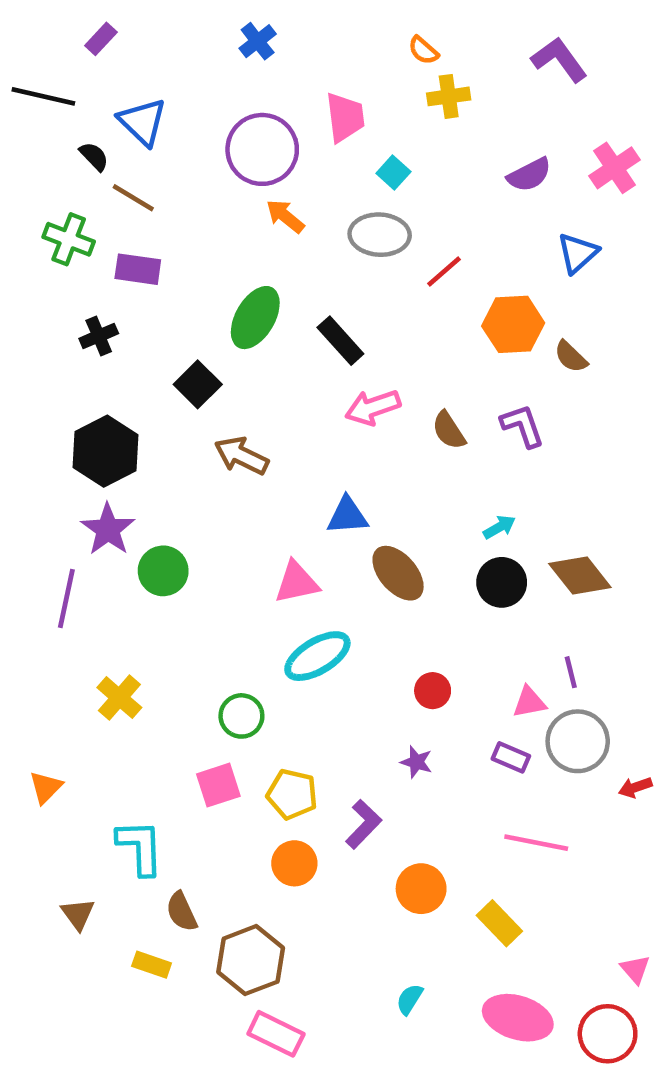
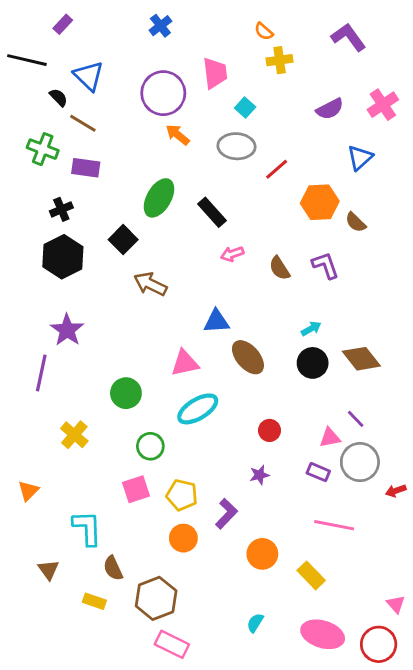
pink arrow: (373, 407) -> (232, 254), size x0.7
black hexagon: (106, 451) -> (63, 257), moved
green circle: (163, 571) -> (126, 393), moved
purple line: (571, 672) -> (356, 419), turned -30
purple star: (416, 762) -> (259, 475), turned -30

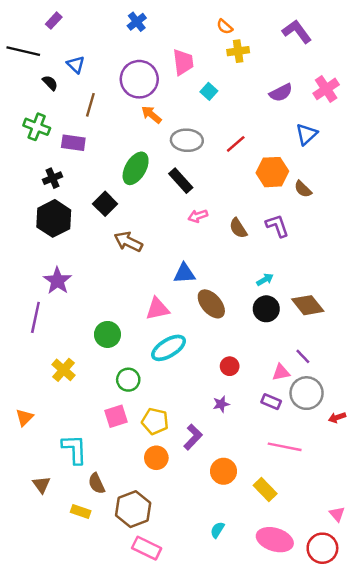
blue triangle: (89, 76) -> (76, 65), size x0.7
brown line: (83, 123) -> (90, 105), moved, turned 75
gray ellipse: (236, 146) -> (187, 140), moved

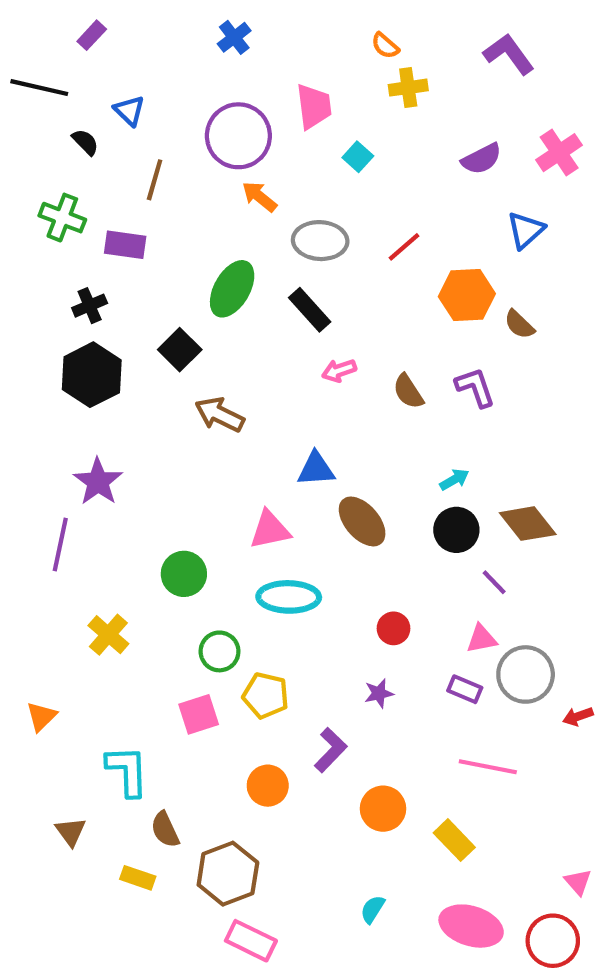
cyan ellipse: (169, 348) -> (289, 597), turned 32
purple line: (303, 356) -> (494, 582), moved
yellow pentagon: (155, 421) -> (266, 695), moved

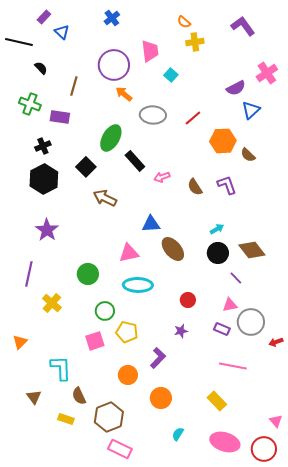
blue triangle: (129, 111) -> (62, 32), moved
purple semicircle: (482, 159) -> (236, 88), moved
black rectangle: (310, 310) -> (135, 161), moved
purple line: (60, 545) -> (29, 274), moved
orange circle: (383, 809) -> (161, 398), moved

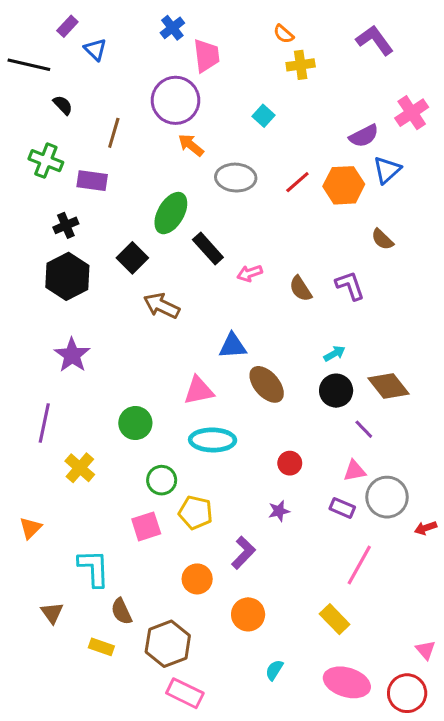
pink trapezoid: (150, 51) -> (206, 56), moved
orange hexagon: (223, 141) -> (344, 185), moved
pink line: (233, 366) -> (359, 565), turned -72

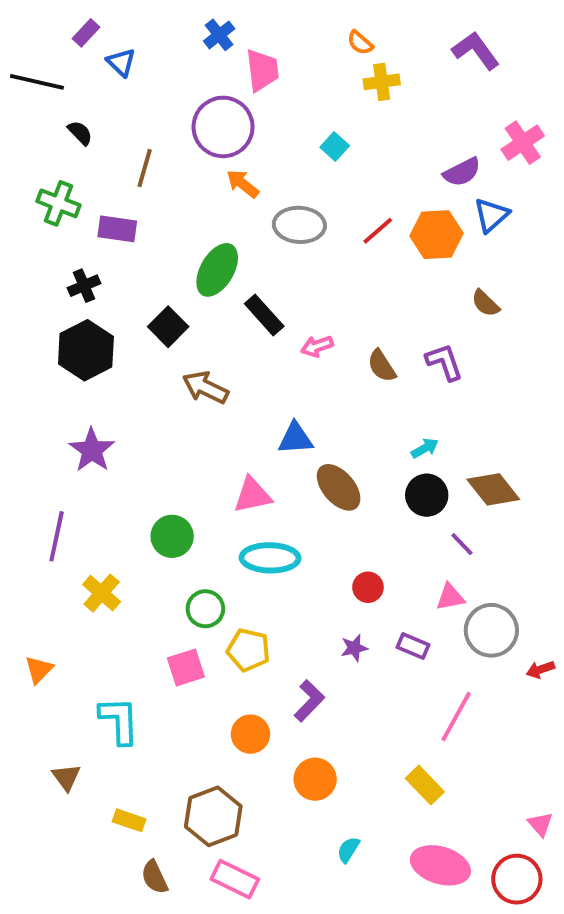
purple rectangle: (342, 508) -> (413, 646), moved
brown semicircle: (121, 611) -> (154, 877), moved

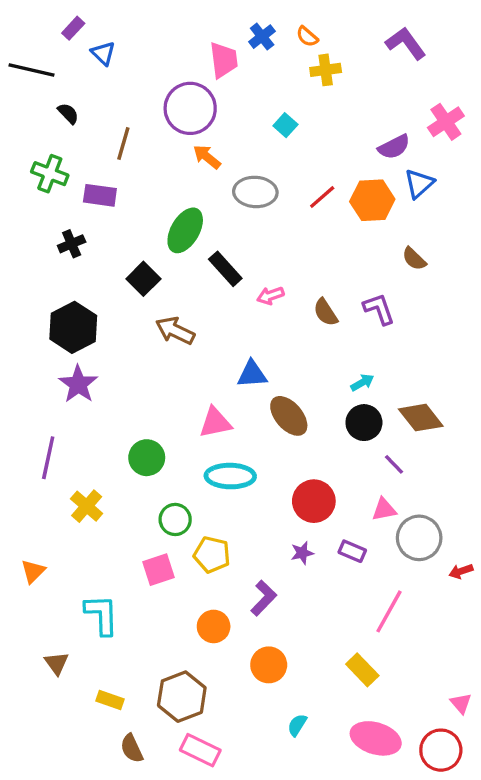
blue cross: (219, 35) -> (262, 37), moved
black hexagon: (86, 350) -> (73, 327), moved
red circle: (368, 587) -> (314, 501), size x1.6

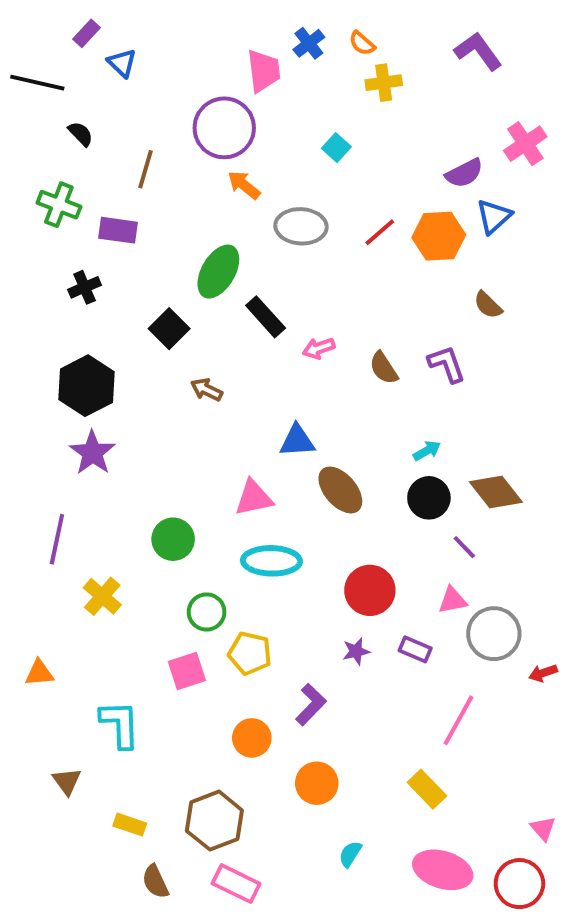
brown arrow: (175, 331) -> (207, 390), size x0.7
orange triangle: (33, 571) -> (39, 673), turned 40

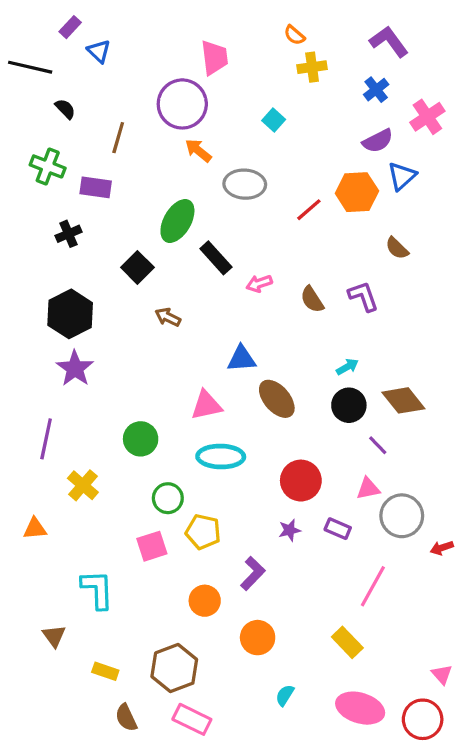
blue cross: (309, 43) -> (376, 90), moved
red line: (380, 232) -> (309, 210), moved
orange triangle: (39, 673) -> (35, 529), moved

